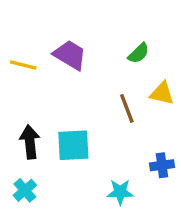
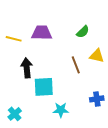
purple trapezoid: (70, 55) -> (42, 33), turned -30
black arrow: (30, 142) -> (27, 68), moved
cyan star: (120, 192) -> (61, 110), moved

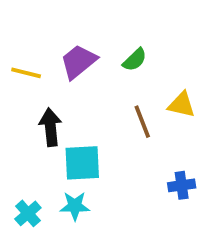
green semicircle: (83, 32) -> (135, 60), moved
purple trapezoid: (42, 33) -> (79, 62), turned -40
cyan star: (61, 110) -> (75, 206), moved

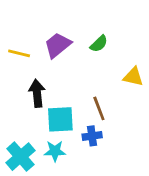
brown line: (142, 122) -> (99, 108), moved
blue cross: (182, 185) -> (92, 136), moved
cyan cross: (28, 213) -> (20, 157), size x1.5

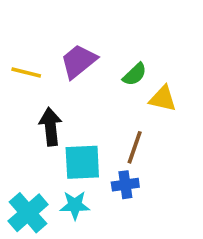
green semicircle: (99, 44) -> (135, 74), moved
yellow triangle: (133, 77) -> (163, 99), moved
brown line: (99, 108) -> (135, 147), turned 40

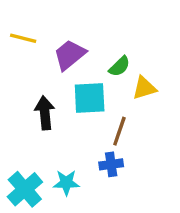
yellow line: (26, 72) -> (23, 38), moved
yellow triangle: (163, 99) -> (144, 88), turned -30
cyan square: (82, 162) -> (90, 98), moved

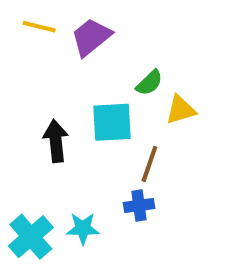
yellow line: (23, 38) -> (39, 27), moved
purple trapezoid: (70, 55) -> (91, 37), moved

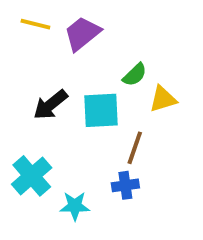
black arrow: (56, 141) -> (50, 105), moved, turned -123
cyan cross: (31, 237) -> (32, 176), moved

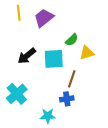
yellow line: (35, 24) -> (19, 13), turned 70
cyan star: (75, 206) -> (48, 116), moved

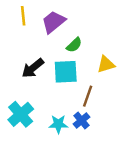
green semicircle: (72, 40) -> (74, 45), moved
blue cross: (67, 99) -> (82, 120), turned -32
cyan star: (48, 116) -> (58, 124), moved

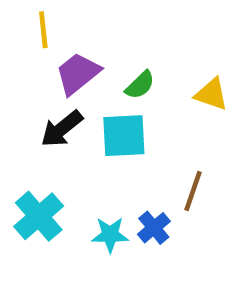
purple trapezoid: (54, 22) -> (78, 73), moved
yellow triangle: (106, 64) -> (211, 94), moved, turned 36
brown line: (88, 96) -> (193, 191), moved

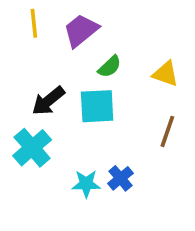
purple trapezoid: (78, 73) -> (81, 30), moved
brown line: (193, 191) -> (167, 131), moved
cyan cross: (39, 216) -> (32, 148), moved

